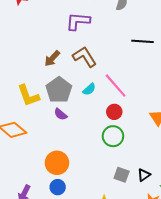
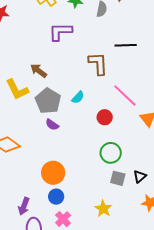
brown L-shape: (85, 57) -> (98, 64), moved, turned 35
brown arrow: (52, 58) -> (39, 71), turned 90
pink line: (116, 86) -> (125, 95), moved
yellow L-shape: (28, 96) -> (17, 89), moved
green circle: (113, 136) -> (111, 153), moved

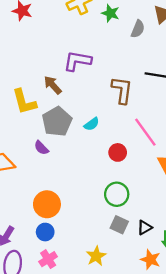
purple L-shape: (60, 32) -> (77, 61), moved
purple semicircle: (52, 125) -> (41, 148), moved

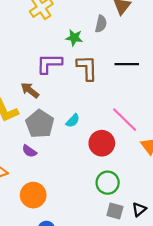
green star: (110, 13) -> (74, 38), moved
brown L-shape: (122, 90) -> (87, 68), moved
red circle: (118, 152) -> (102, 143), size x1.5
orange circle: (47, 204) -> (33, 195), moved

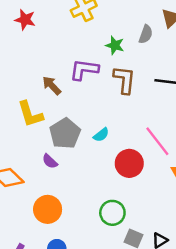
brown arrow: (30, 90) -> (52, 85), moved
green circle: (108, 183) -> (112, 213), moved

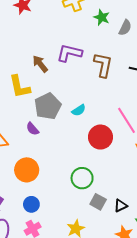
green star: (115, 45) -> (102, 17), moved

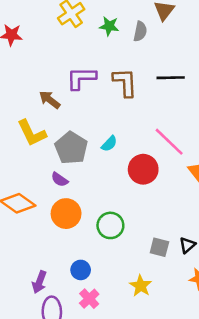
orange circle: (27, 170) -> (66, 214), moved
green circle: (82, 178) -> (110, 225), moved

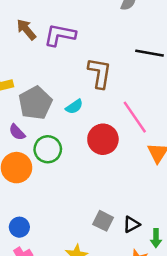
brown L-shape: (125, 82) -> (100, 73), moved
brown arrow: (50, 100) -> (26, 29), moved
green circle: (110, 225) -> (48, 149), moved

